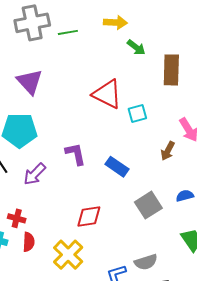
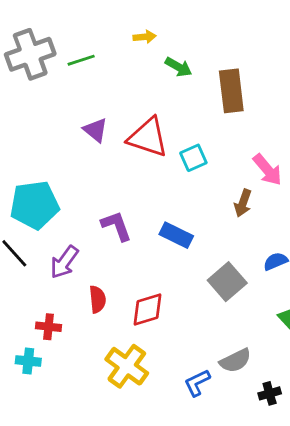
yellow arrow: (115, 22) -> (145, 37), size x0.7
purple triangle: (30, 82) -> (95, 130), moved, size x0.7
red semicircle: (29, 242) -> (97, 299), moved

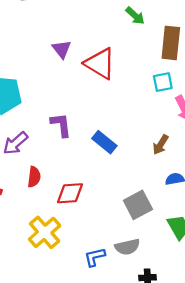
cyan square: (193, 158) -> (163, 82), moved
brown arrow: (243, 203) -> (161, 145), moved
gray square: (227, 282) -> (138, 205), moved

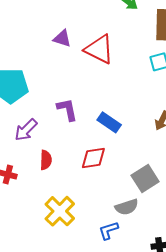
purple triangle: (62, 49) -> (62, 39), turned -30
red diamond: (70, 193) -> (93, 158), moved
gray semicircle: (127, 247) -> (127, 207), moved

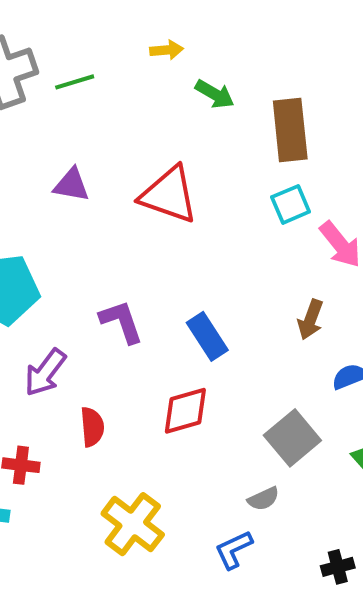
purple triangle: (62, 39) -> (71, 185), moved
blue rectangle: (109, 122) -> (207, 336), turned 30
gray semicircle: (127, 207) -> (263, 499), size x0.7

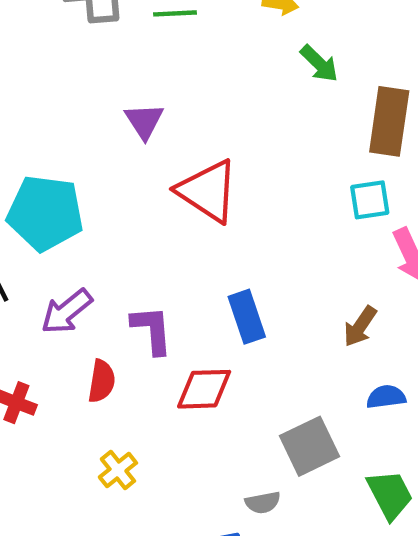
purple triangle: (71, 185) -> (144, 121), turned 33
red triangle: (169, 195) -> (208, 191), moved
purple L-shape: (121, 322) -> (152, 330), moved
yellow cross: (133, 524) -> (118, 470), moved, size x0.6

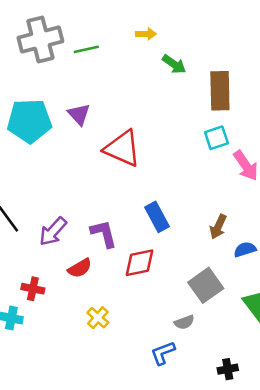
cyan pentagon: (45, 213) -> (29, 121), moved
brown arrow: (360, 326) -> (218, 227), moved
red semicircle: (102, 381) -> (80, 268), turned 60

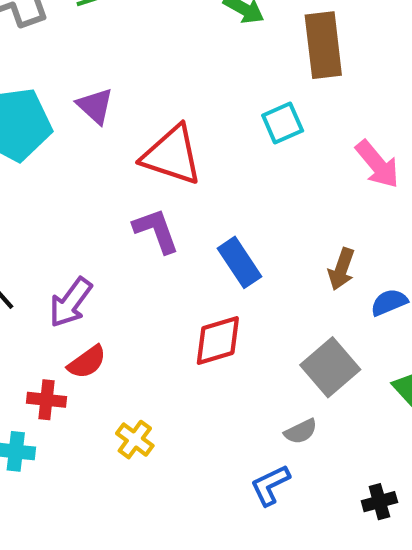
cyan square: (216, 138) -> (283, 123), moved
purple L-shape: (104, 234) -> (156, 231), moved
red semicircle: (80, 268) -> (87, 362), moved
yellow cross: (98, 318) -> (135, 440), moved

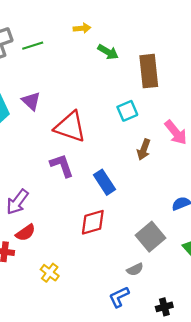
brown arrow: (341, 269) -> (144, 149), moved
black cross: (379, 502) -> (164, 307), moved

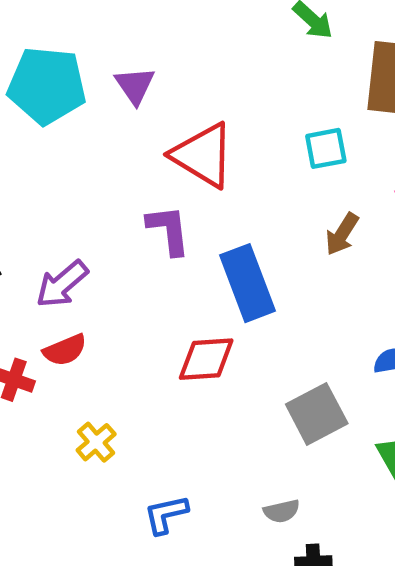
blue rectangle: (104, 182) -> (248, 283), size x1.4
gray semicircle: (135, 269) -> (282, 511), moved
blue L-shape: (119, 297) -> (166, 514), moved

